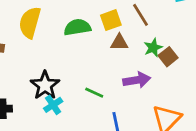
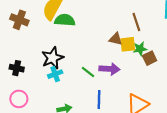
yellow square: (111, 20) -> (128, 44), moved
green semicircle: (77, 27) -> (65, 20), moved
purple arrow: (137, 80) -> (109, 69), moved

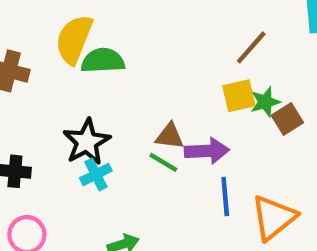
brown line: (136, 22) -> (251, 47), turned 66
brown triangle: (116, 39) -> (170, 136), moved
blue line: (99, 100) -> (225, 196), moved

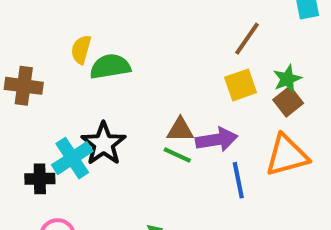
yellow semicircle: (74, 39) -> (81, 50), size x0.6
green star: (265, 102) -> (287, 79), moved
cyan cross: (96, 174) -> (72, 158), moved, size x1.4
orange triangle: (274, 218) -> (287, 155), moved, turned 30

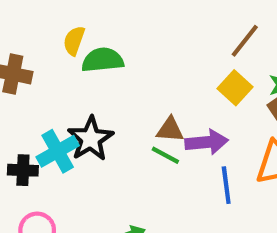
yellow square: (241, 85) -> (235, 88), turned -32

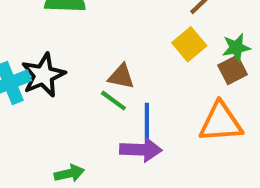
purple arrow: (207, 142) -> (141, 150), moved
blue line: (226, 185) -> (147, 121), moved

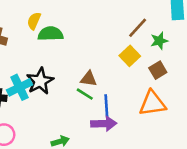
green star: (236, 48) -> (159, 41), moved

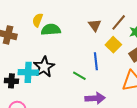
brown triangle: (89, 79) -> (95, 25), moved, turned 48
cyan cross: (20, 87) -> (28, 72), turned 30
blue line: (106, 106) -> (96, 61), moved

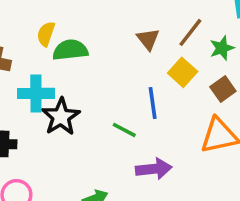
cyan cross: (28, 72) -> (36, 93), moved

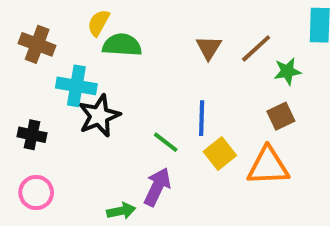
yellow square: (183, 72) -> (220, 154), moved
purple arrow: (154, 169) -> (157, 187), moved, turned -68

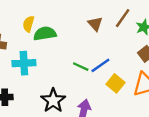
black star: (99, 116) -> (53, 101), moved
blue line: (202, 118) -> (100, 65), turned 66
green line: (166, 142) -> (81, 67), moved

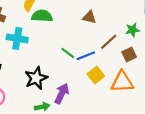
brown line: (123, 18) -> (109, 42), moved
brown triangle: (95, 24) -> (89, 17), turned -48

